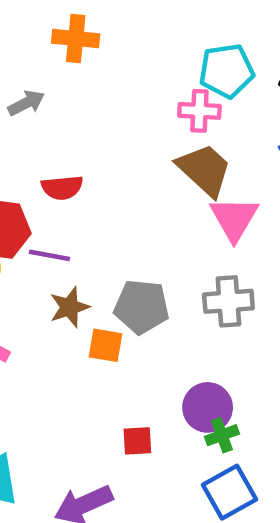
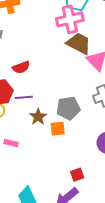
pink cross: (199, 111) -> (70, 19), size x1.5
red square: (137, 441) -> (77, 175), moved

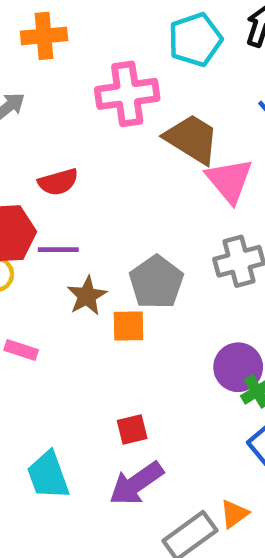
pink cross: (70, 19) -> (127, 94), moved
gray pentagon: (68, 108) -> (156, 282), turned -30
red square: (77, 175) -> (132, 430), moved

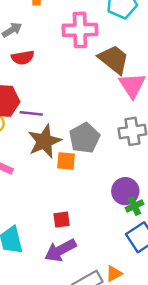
red semicircle: (58, 182) -> (23, 58), moved
brown star: (87, 296) -> (44, 141), size x1.5

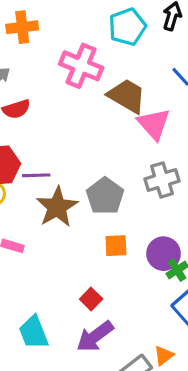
pink cross: (80, 30) -> (81, 66), turned 32
orange square: (66, 161) -> (116, 246), moved
red square: (62, 220) -> (91, 299), turned -30

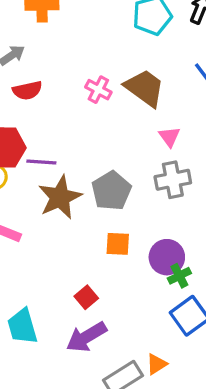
pink cross: (81, 66) -> (98, 90), moved, size x0.6
pink triangle: (154, 124) -> (169, 137), moved, size x0.6

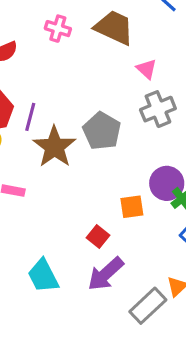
pink cross: (98, 90) -> (58, 29), moved
purple line: (41, 162) -> (30, 117), turned -68
orange square: (118, 244) -> (132, 207), moved

